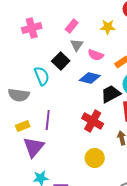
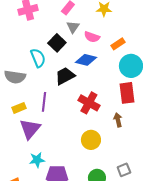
black trapezoid: (111, 94) -> (65, 76), moved

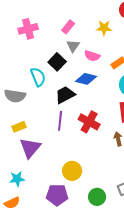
purple line: (44, 102) -> (60, 121), moved
yellow circle: (91, 140) -> (72, 171), moved
cyan star: (37, 160) -> (17, 179), moved

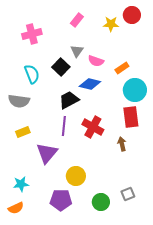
pink rectangle: (68, 27) -> (77, 20), moved
yellow star: (104, 28) -> (111, 24), moved
cyan semicircle: (38, 77) -> (32, 74), moved
purple triangle: (30, 148) -> (47, 153), moved

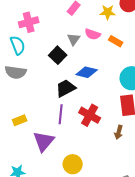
pink semicircle: (96, 61) -> (93, 34), moved
orange rectangle: (122, 68) -> (116, 41), moved, turned 64
cyan semicircle: (32, 74) -> (18, 45), moved
gray semicircle: (19, 101) -> (16, 72), moved
brown arrow: (122, 144) -> (119, 132), turned -152

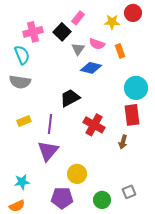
orange rectangle: (116, 41) -> (120, 51), turned 40
black square: (58, 55) -> (62, 32), moved
blue diamond: (87, 72) -> (91, 68), moved
purple line: (61, 114) -> (50, 124), moved
yellow rectangle: (20, 120) -> (24, 121), moved

